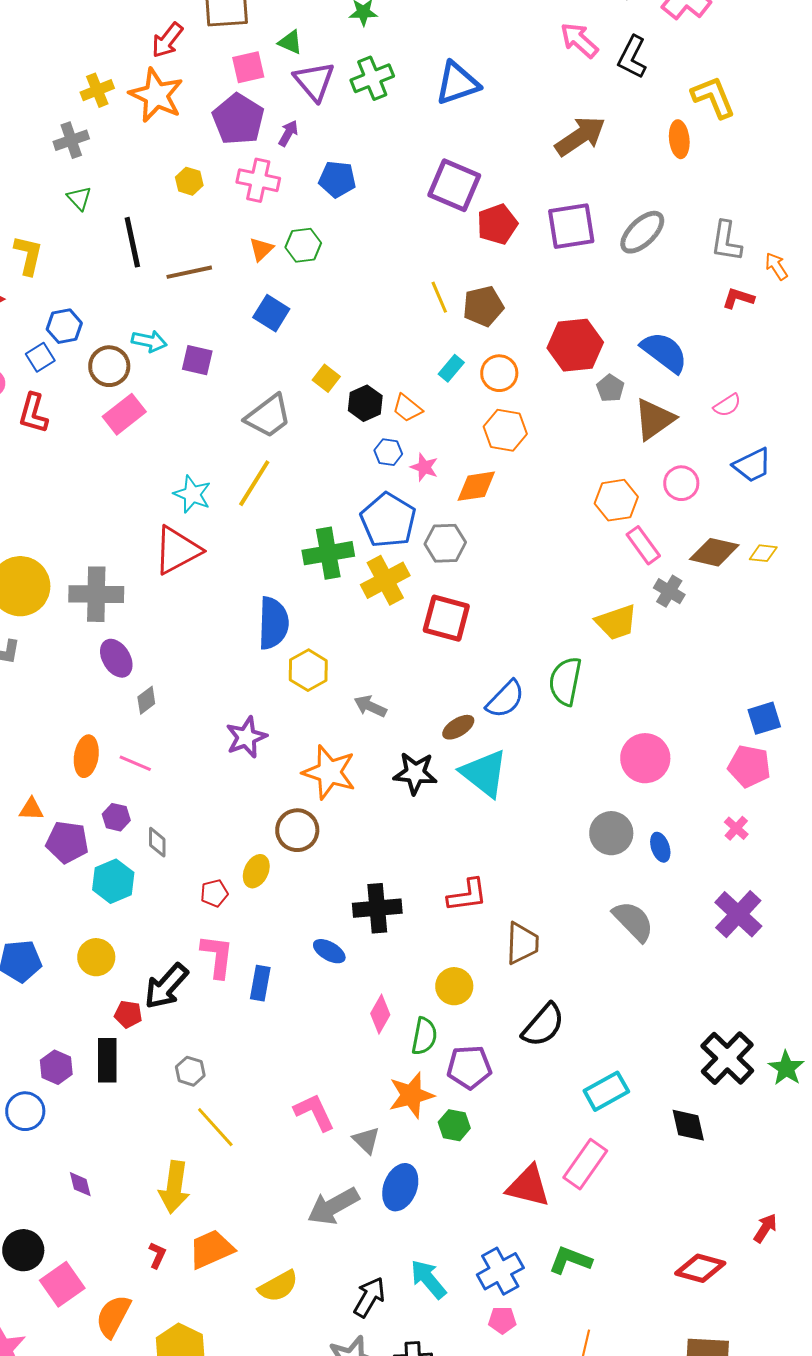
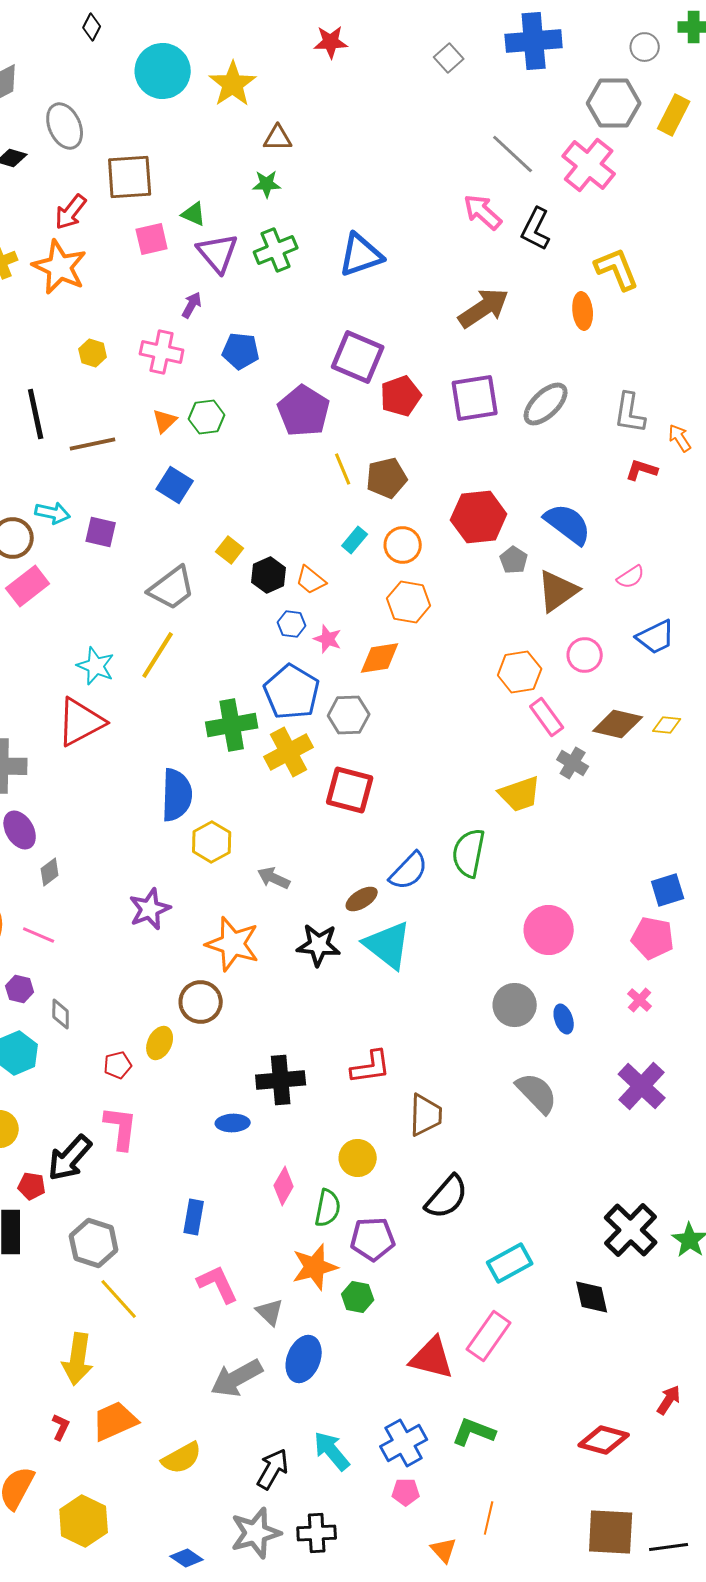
purple pentagon: (238, 119) -> (304, 411), moved
blue ellipse: (329, 951) -> (233, 1123), turned -32
blue rectangle: (260, 983) -> (194, 1217), moved
gray hexagon: (190, 1071) -> (94, 1243), size x1.6

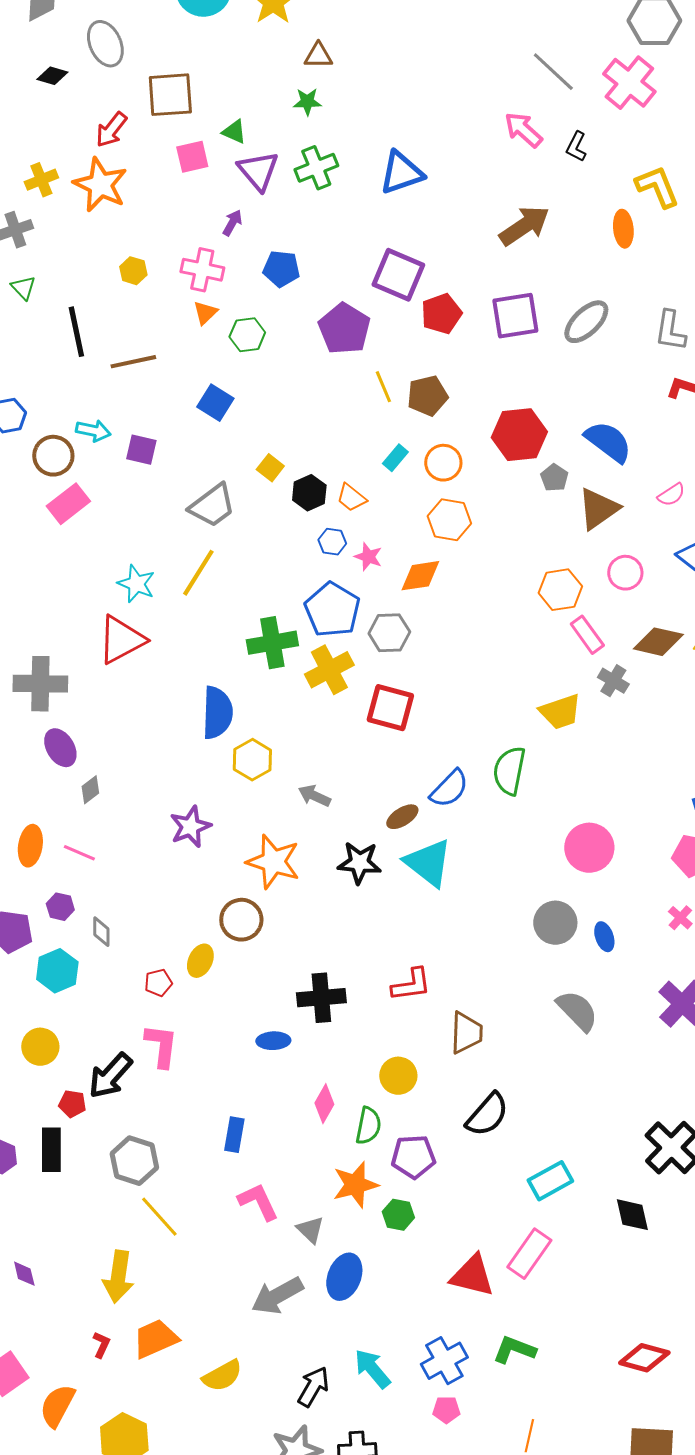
black L-shape: (536, 229) -> (576, 147), size x0.7
orange triangle: (165, 421) -> (205, 313), moved

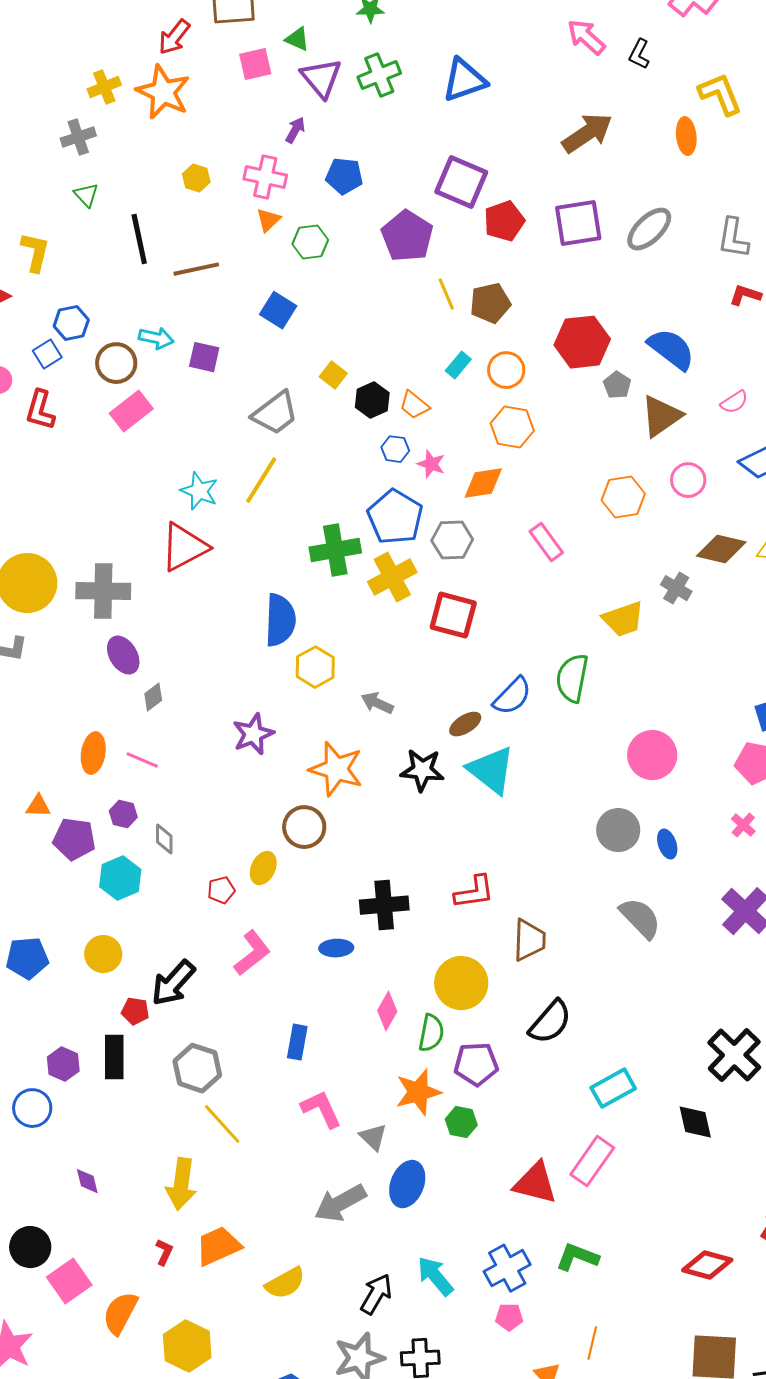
pink rectangle: (587, 635) -> (546, 542), moved
pink L-shape: (161, 1046) -> (252, 953), moved, turned 45
yellow circle: (398, 1076) -> (461, 983), size x1.4

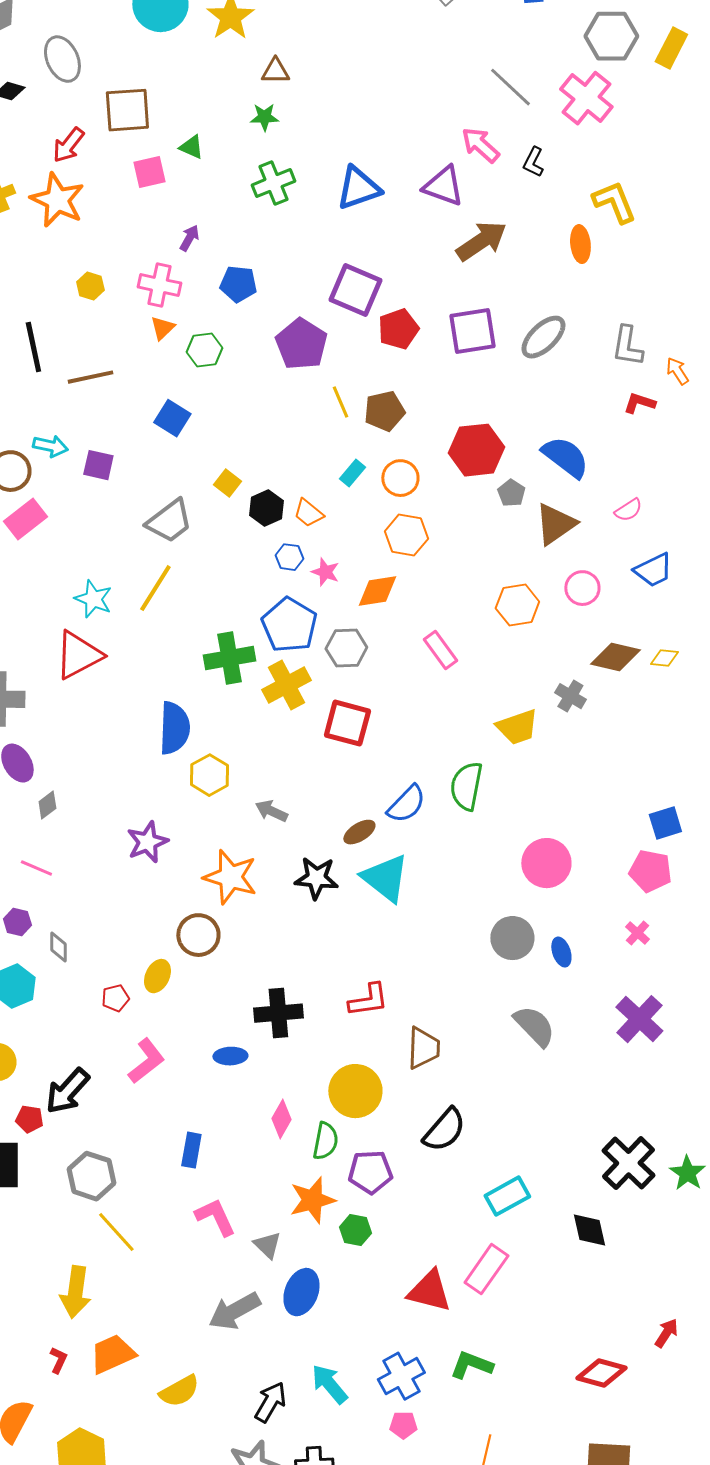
purple triangle: (321, 78) -> (443, 186), moved, turned -30

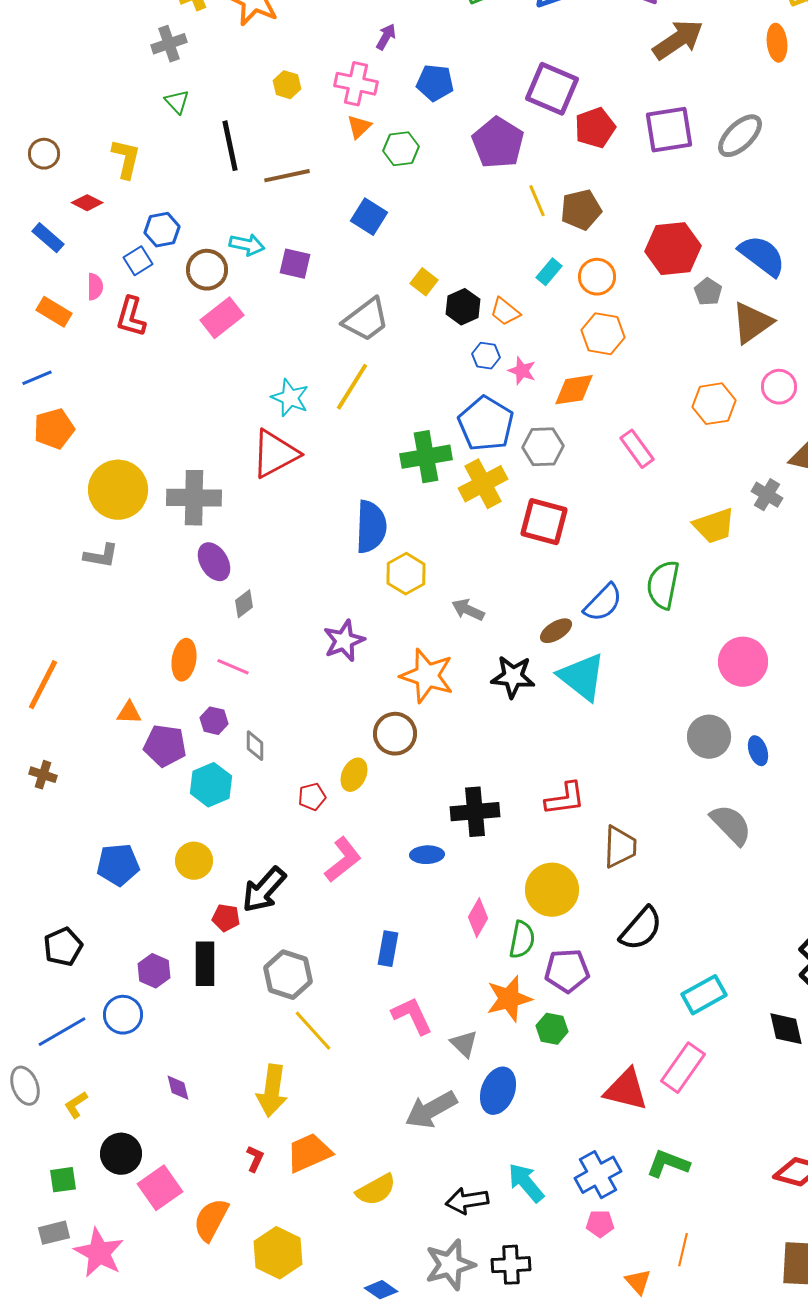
black arrow: (270, 1402) -> (467, 1201), turned -129

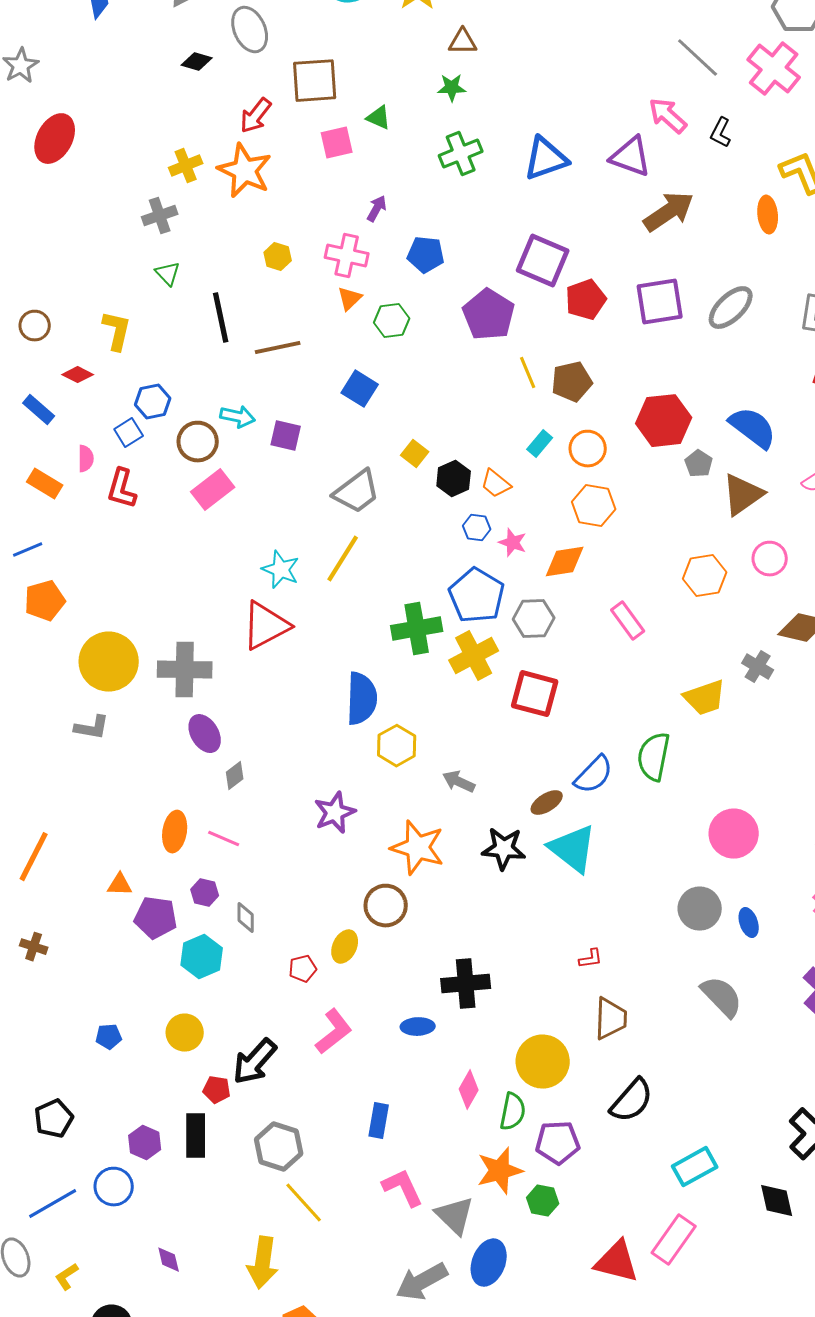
red L-shape: (565, 799) -> (591, 959), moved, size x0.6
blue pentagon: (118, 865) -> (109, 1037), size x0.6
gray triangle: (464, 1044) -> (455, 1216), size x1.4

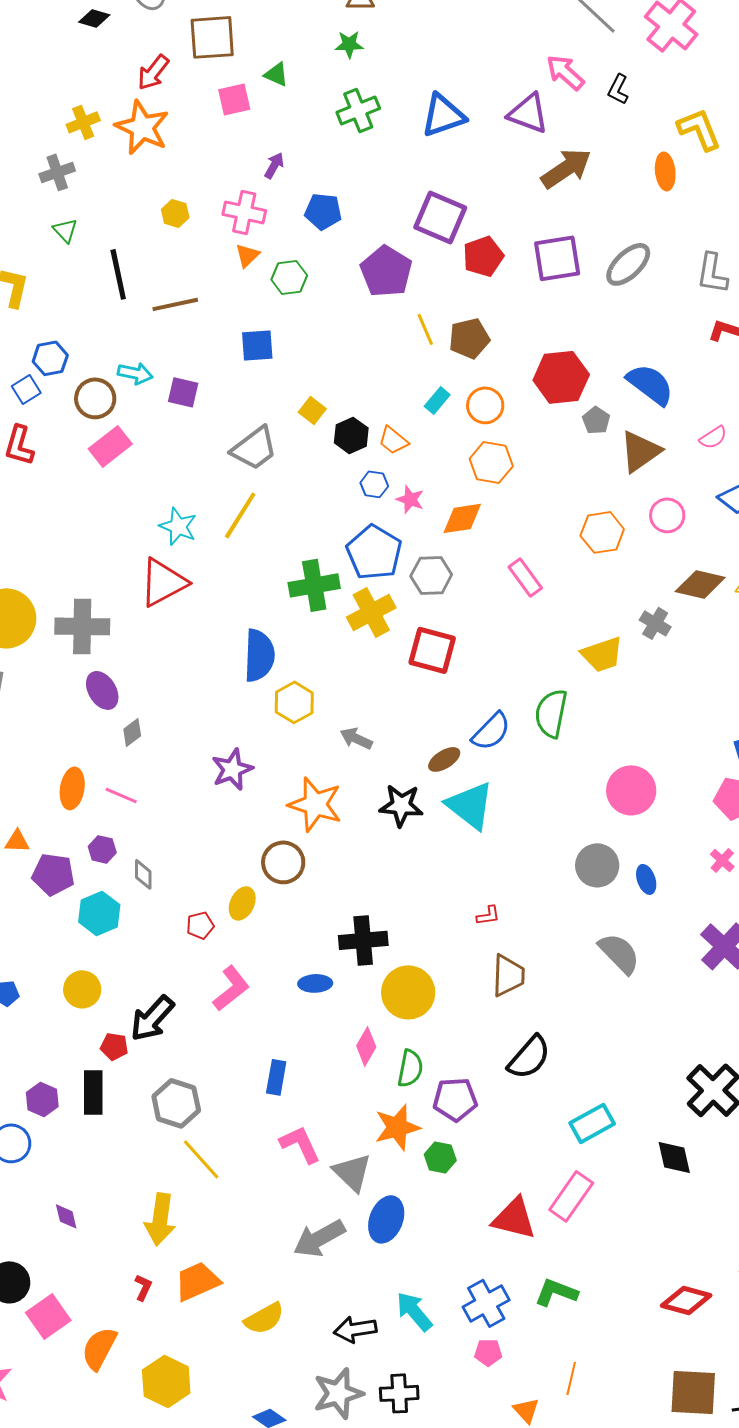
blue square: (360, 389) -> (257, 345), turned -36
yellow circle: (543, 1062) -> (408, 992), moved

